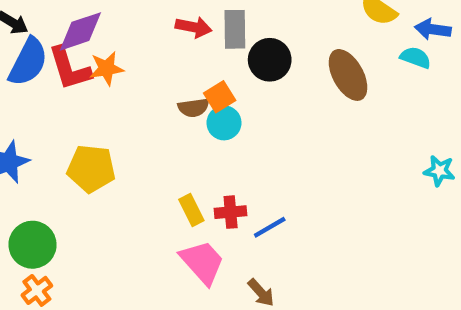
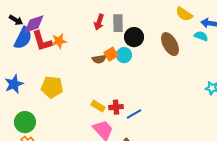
red arrow: (194, 27) -> (99, 22), turned 98
purple diamond: (80, 31) -> (34, 24), moved
cyan circle: (224, 123) -> (124, 55), moved
yellow rectangle: (191, 210) -> (98, 106), turned -32

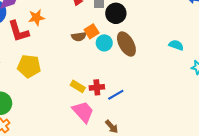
cyan semicircle: (201, 36) -> (176, 45), moved
red L-shape: (42, 41) -> (18, 31), moved
brown ellipse: (170, 44) -> (126, 44), moved
cyan circle: (124, 55) -> (104, 43), moved

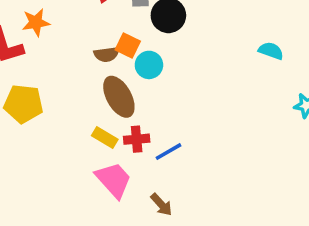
orange square: (92, 31) -> (128, 45), turned -32
brown ellipse: (126, 44) -> (119, 97), moved
cyan semicircle: (176, 45) -> (271, 51), moved

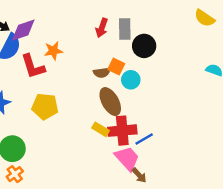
red cross: (137, 139) -> (122, 131), size x1.6
pink trapezoid: (114, 180) -> (127, 158), moved

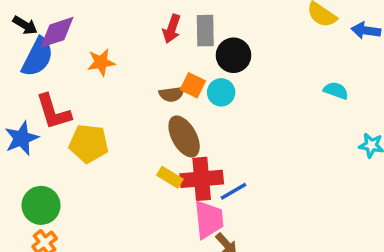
red L-shape: (33, 66) -> (53, 112), moved
cyan circle: (131, 80) -> (221, 92), moved
pink trapezoid: (127, 158) -> (209, 220), turned 36

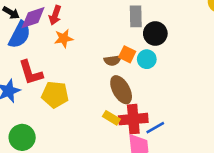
red arrow: (172, 29) -> (55, 15), moved

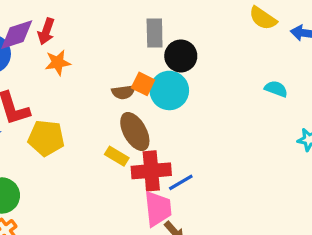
cyan circle: (147, 59) -> (169, 90), size x1.5
yellow rectangle: (111, 118) -> (117, 156), moved

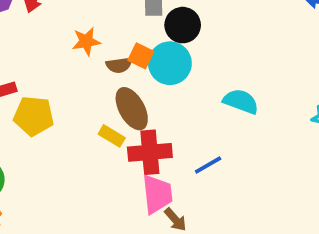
orange star: (58, 63) -> (86, 41), moved
cyan semicircle: (276, 89) -> (241, 101), moved, size x1.4
blue line: (181, 182) -> (208, 165), moved

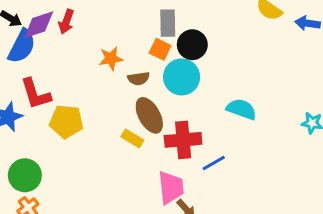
orange square: (141, 56) -> (160, 49), moved
red cross: (150, 152) -> (183, 140), moved

